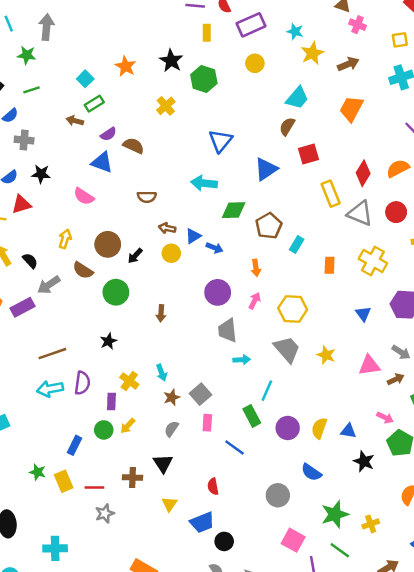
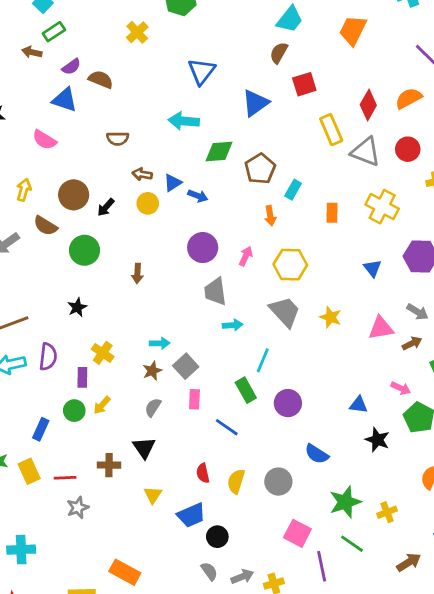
orange arrow: (256, 268) -> (270, 216), moved
cyan arrow: (161, 373) -> (160, 343), moved, turned -70
yellow semicircle: (319, 428) -> (236, 481), moved

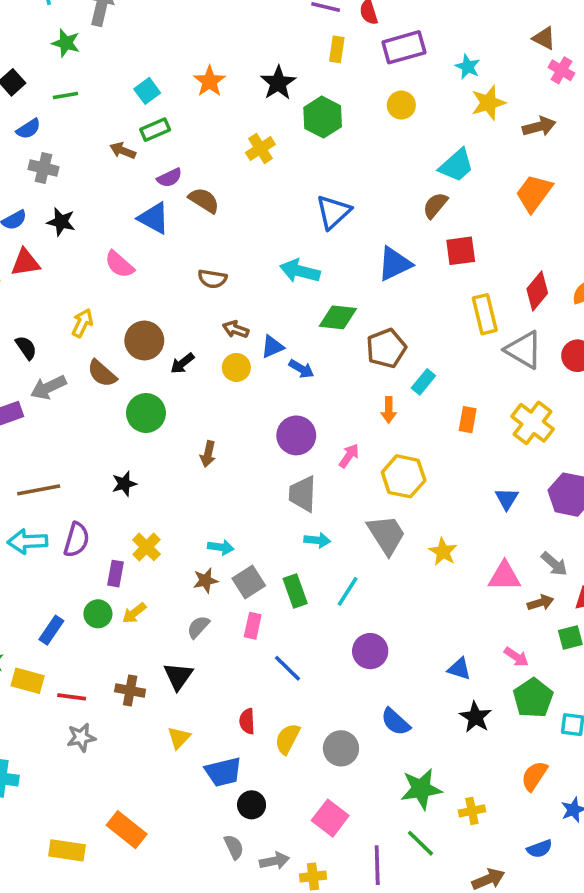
green rectangle: (246, 390) -> (295, 591), moved
yellow rectangle: (29, 471) -> (28, 681), turned -60
pink square: (297, 533) -> (330, 818), moved

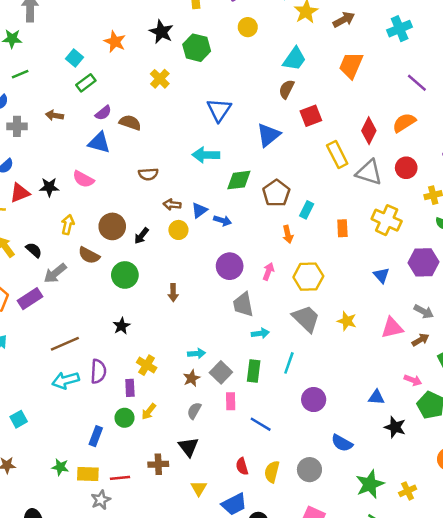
brown arrow: (123, 151) -> (54, 115), moved
black star: (61, 222) -> (49, 187), moved
green rectangle: (295, 591) -> (254, 371), turned 40
gray star: (81, 737) -> (101, 500), moved

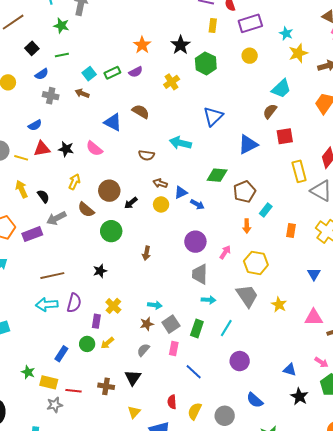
cyan square: (74, 58) -> (89, 74), moved
purple semicircle: (103, 113) -> (136, 72), moved
cyan arrow: (206, 155) -> (180, 143), moved

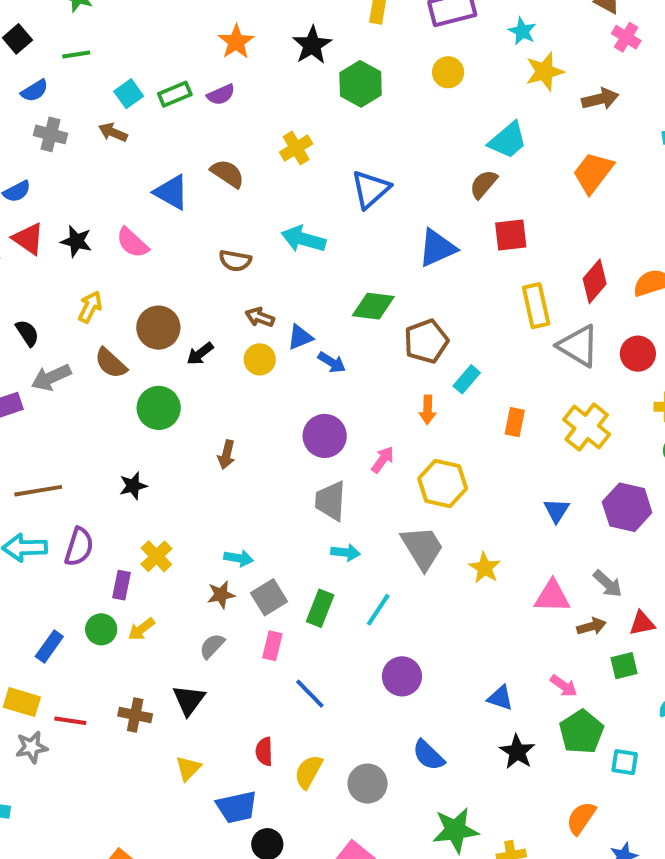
yellow cross: (172, 82) -> (296, 148), moved
red triangle: (42, 149) -> (28, 239), turned 42

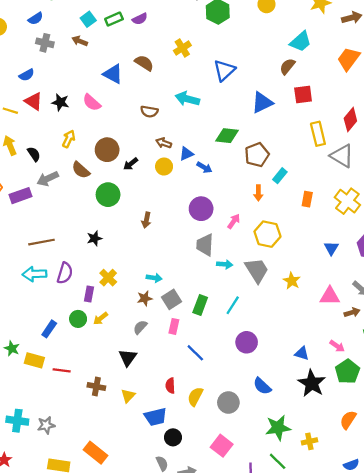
cyan arrow: (346, 552) -> (225, 264), moved
brown cross: (135, 715) -> (96, 386), moved
gray star: (32, 747) -> (46, 425), moved
black star: (517, 752) -> (312, 383), size x1.4

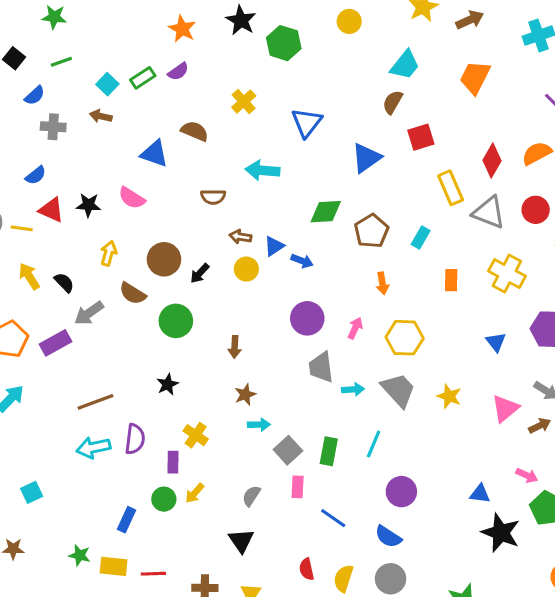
cyan rectangle: (280, 176) -> (421, 238), moved
pink triangle: (330, 296) -> (505, 408), turned -30
brown star: (145, 298) -> (245, 395), moved
blue semicircle: (262, 386) -> (388, 537), moved

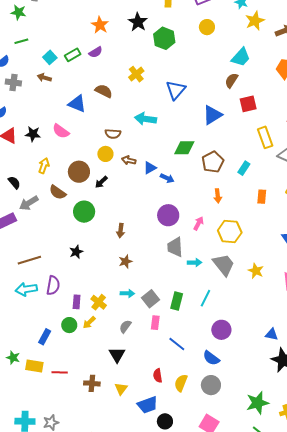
yellow circle: (246, 269) -> (105, 154), moved
cyan arrow: (259, 425) -> (127, 293), moved
yellow cross: (196, 435) -> (99, 302), moved

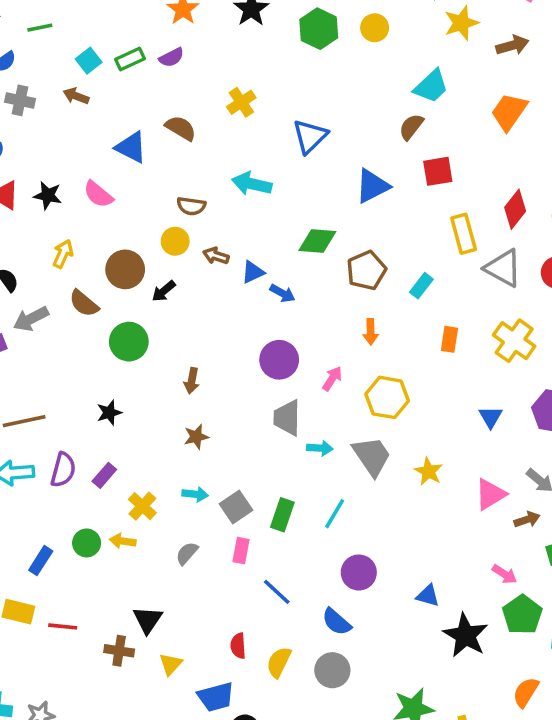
green hexagon: (164, 38) -> (319, 29), moved
purple rectangle: (77, 302) -> (104, 475), moved, turned 32
yellow arrow: (89, 322) -> (123, 541), turned 48
blue triangle: (272, 334) -> (428, 596), moved
black triangle: (117, 355) -> (148, 620), moved

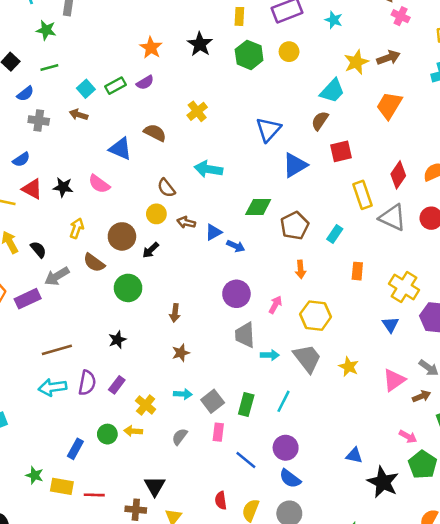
yellow star: (461, 23) -> (356, 62), moved
blue triangle: (310, 136) -> (268, 129), moved
brown semicircle: (191, 206) -> (166, 188), turned 48
yellow cross: (514, 341) -> (404, 287), moved
purple circle: (359, 572) -> (286, 448), moved

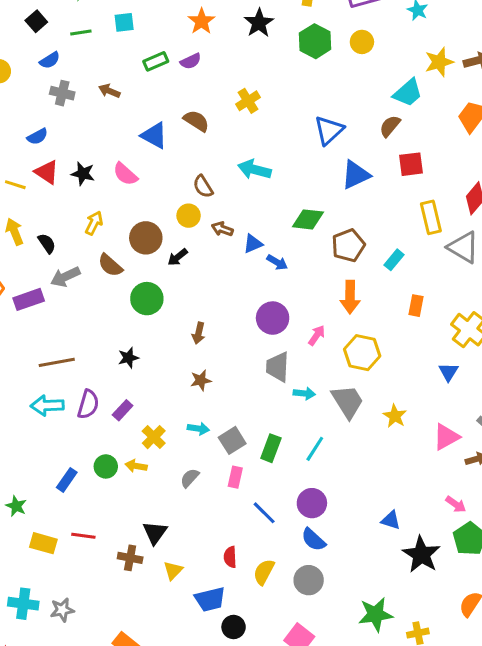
cyan square: (86, 89) -> (124, 22), moved, turned 30
orange arrow: (301, 269) -> (350, 297), size x1.5
yellow rectangle: (62, 486) -> (43, 543), moved

